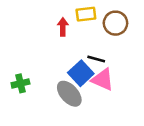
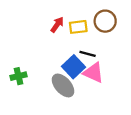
yellow rectangle: (86, 14) -> (78, 27), moved
red arrow: (63, 27) -> (57, 25), turned 35

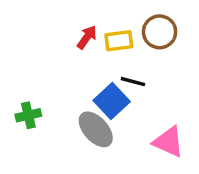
pink triangle: (93, 73) -> (168, 142), moved

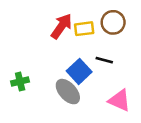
red arrow: (87, 37) -> (62, 26), size x1.5
black line: (133, 82) -> (104, 60), moved

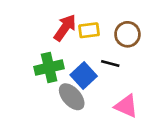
brown circle: (113, 22) -> (127, 34), moved
green cross: (20, 82) -> (49, 68), moved, size x1.5

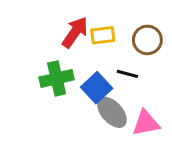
gray ellipse: (72, 97) -> (112, 112), moved
pink triangle: (126, 106) -> (146, 123), turned -35

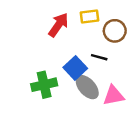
yellow rectangle: (103, 35) -> (90, 16), moved
green cross: (57, 78) -> (44, 85), moved

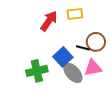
brown circle: (115, 31) -> (96, 42), moved
pink triangle: (114, 95) -> (93, 68), moved

